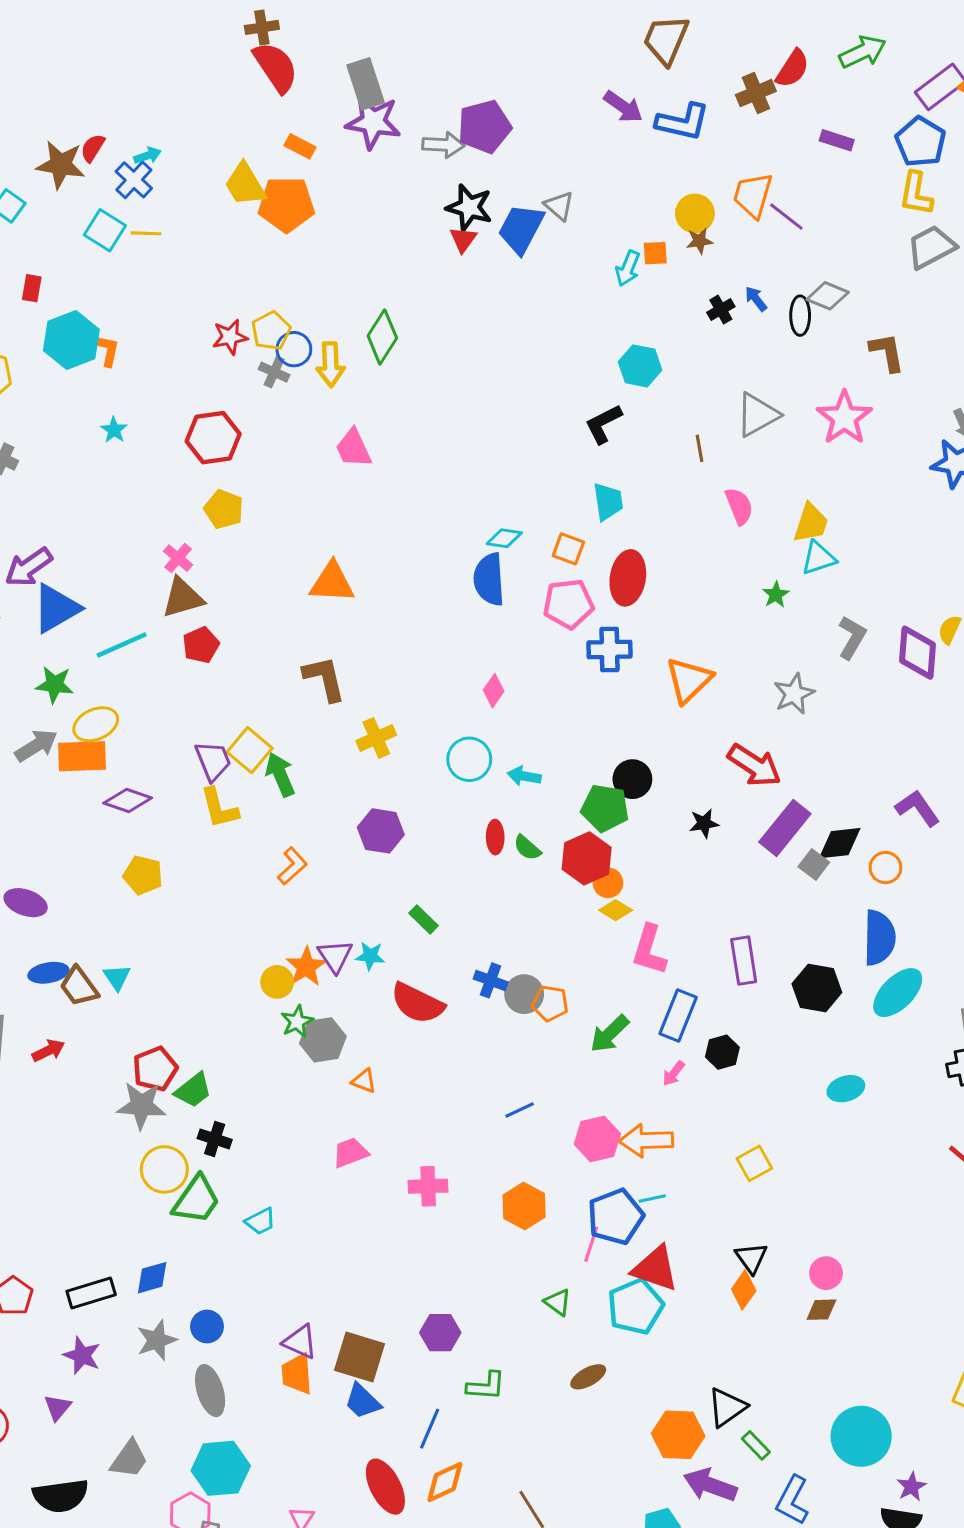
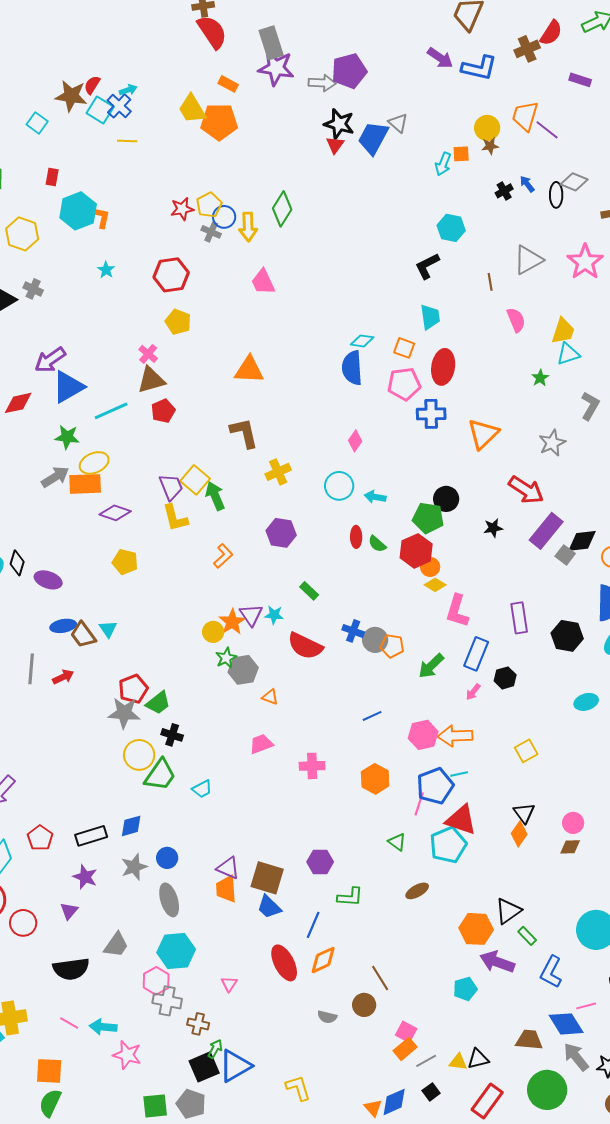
cyan square: (105, 230) -> (100, 110), moved

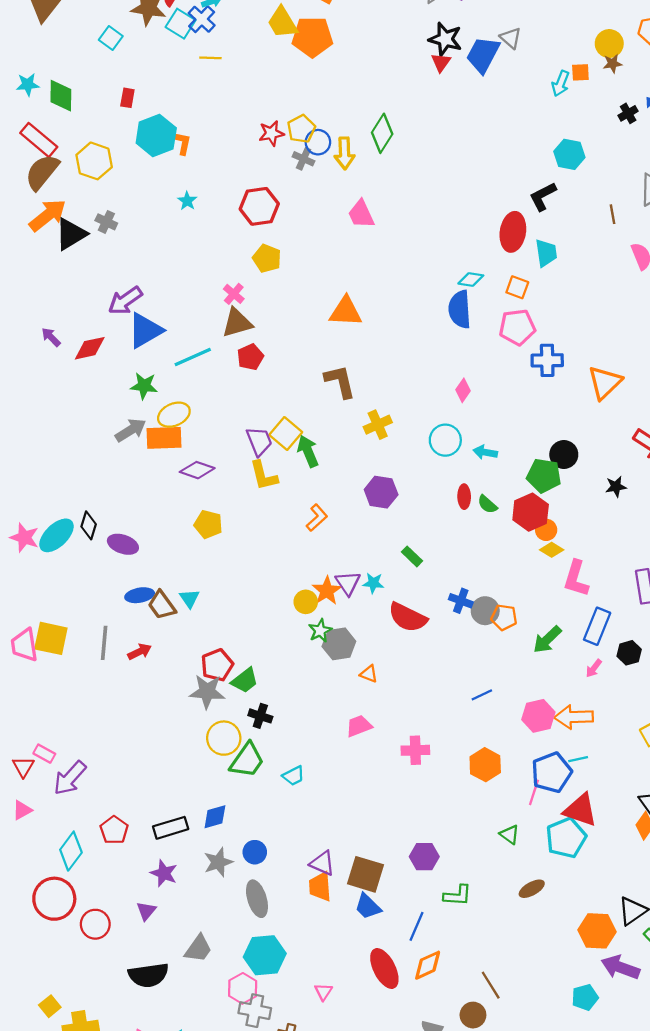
red ellipse: (443, 367) -> (513, 232), moved

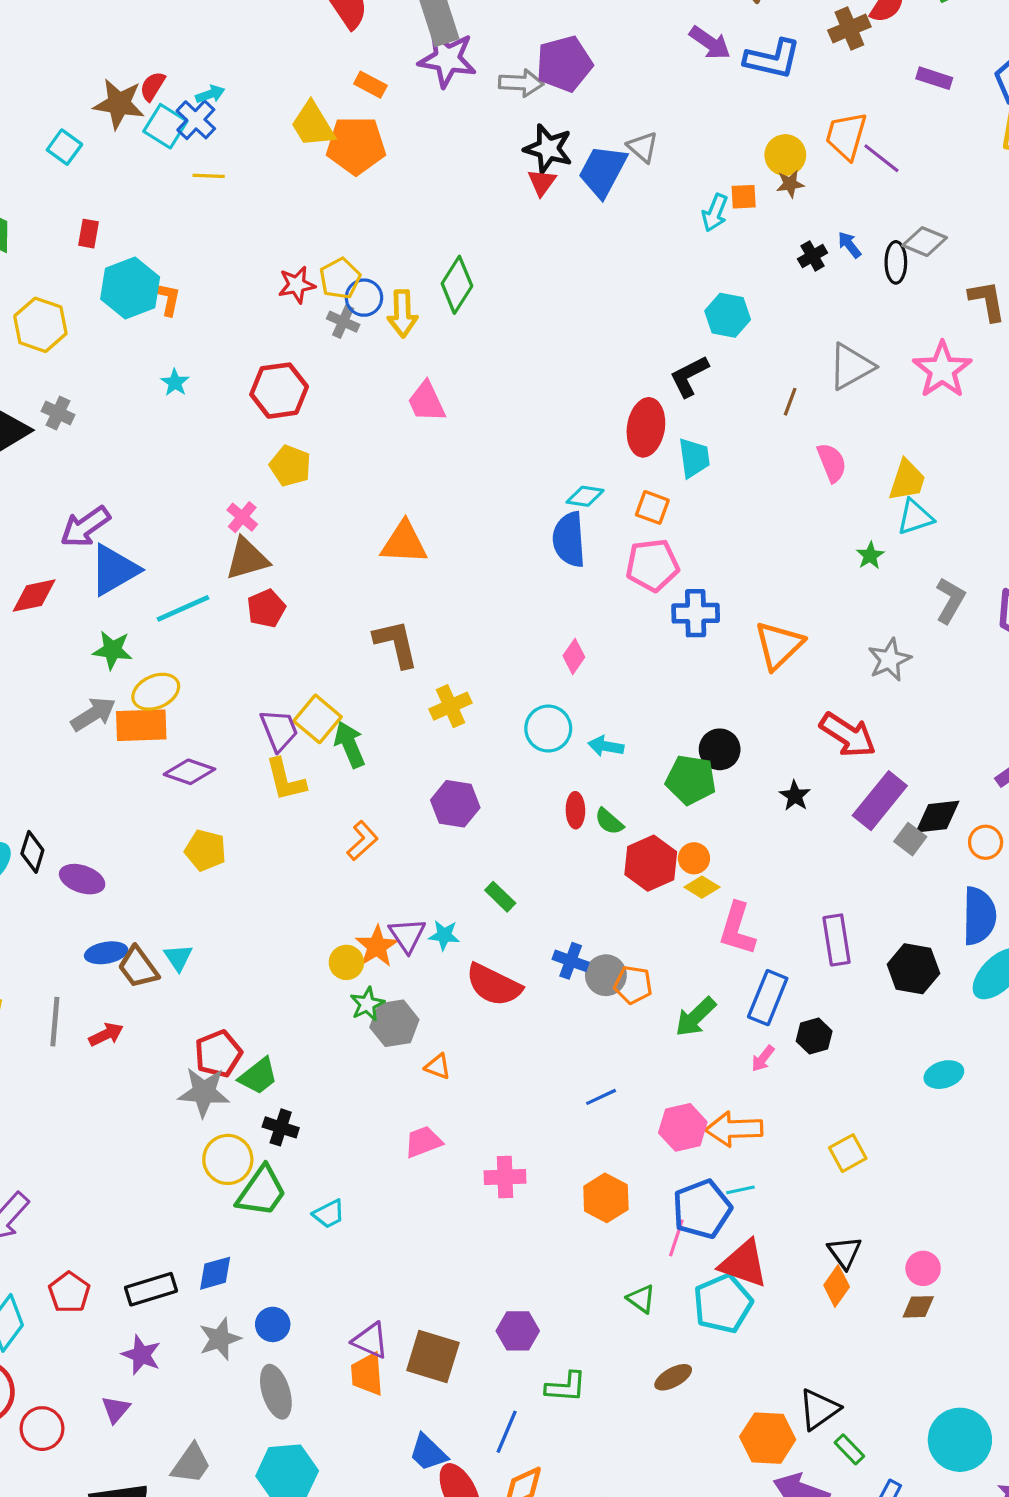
brown line: (613, 214) -> (790, 402), turned 30
black star: (616, 487) -> (795, 796), turned -30
red hexagon: (531, 512) -> (651, 863), moved
blue trapezoid: (368, 906) -> (428, 1453), moved

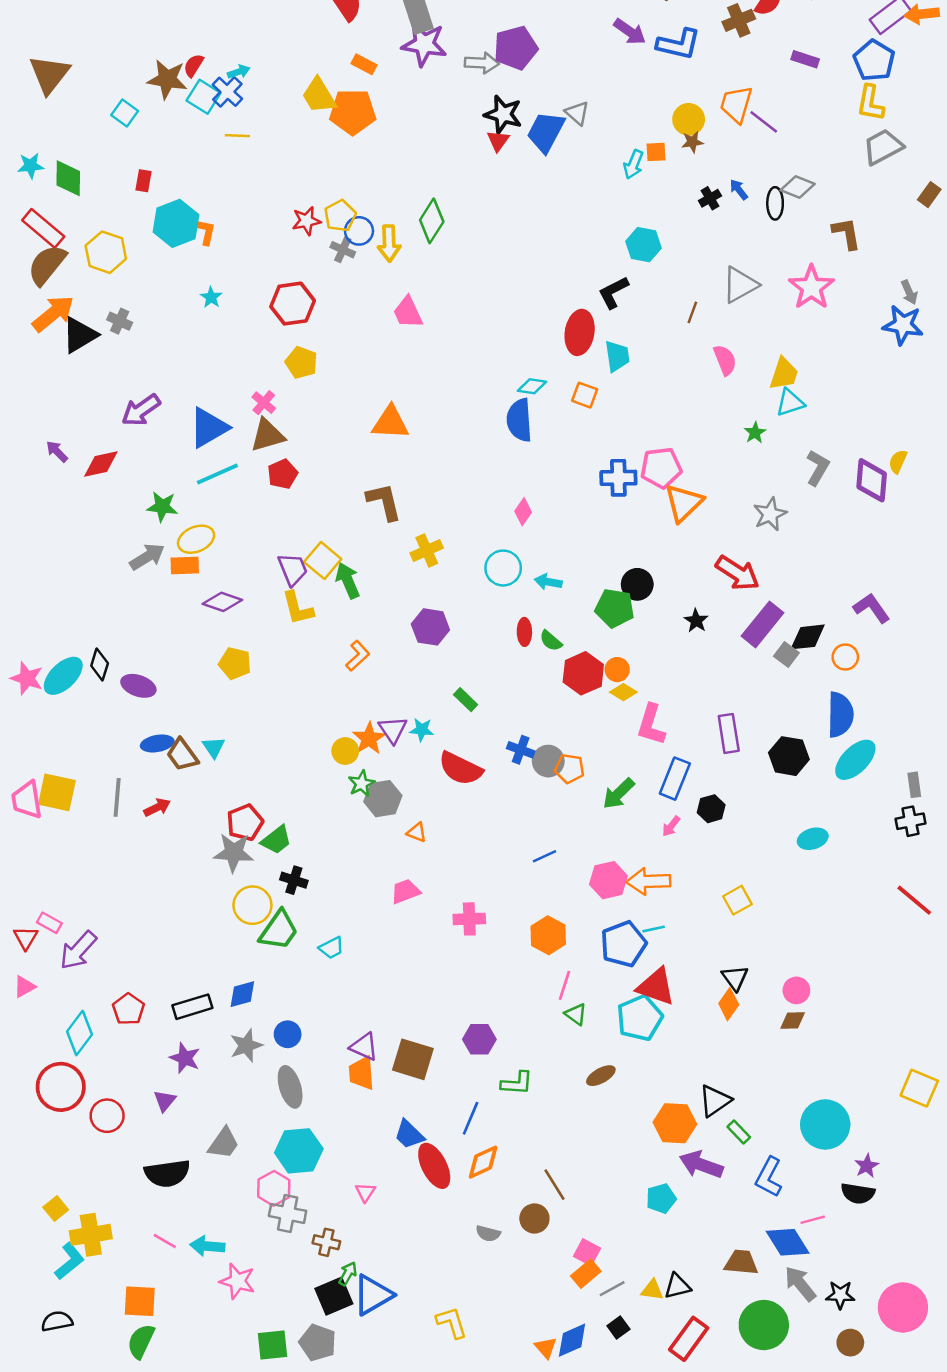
pink pentagon: (652, 565) -> (661, 468), moved
blue triangle: (114, 570) -> (209, 428), moved
orange rectangle: (141, 725) -> (185, 566), size x0.7
pink line: (676, 1238) -> (565, 985), moved

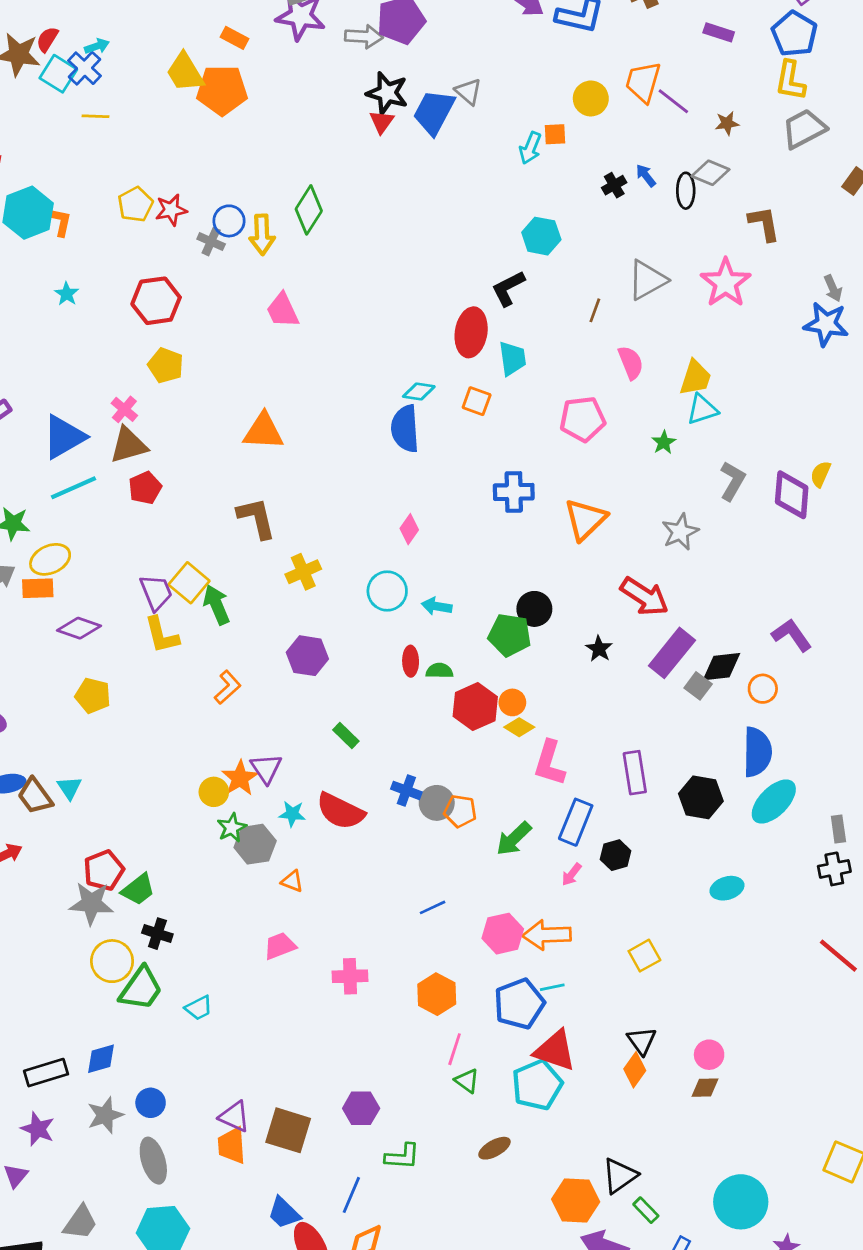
brown star: (692, 142) -> (727, 123), moved
yellow pentagon: (340, 216) -> (135, 204), moved
pink pentagon: (661, 468) -> (583, 419), moved
green semicircle: (551, 641) -> (439, 671), turned 140
cyan star: (422, 730) -> (292, 814), moved

